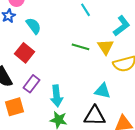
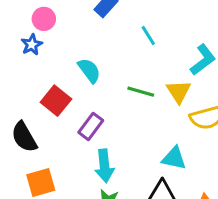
cyan semicircle: (34, 26) -> (89, 70), moved
purple rectangle: (32, 84) -> (91, 126), moved

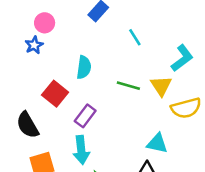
cyan semicircle: (89, 70) -> (84, 67), turned 45
cyan arrow: (104, 166) -> (81, 150), moved

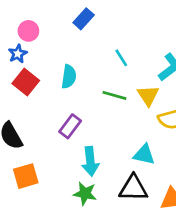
cyan line: (135, 37) -> (121, 58), moved
red square: (55, 94) -> (26, 82), moved
cyan arrow: (81, 150) -> (90, 161), moved

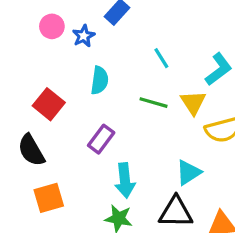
blue star: (18, 54) -> (84, 36), moved
red square: (26, 82) -> (49, 104), moved
cyan triangle: (144, 155) -> (188, 172), turned -45

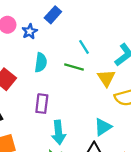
green line: (153, 103) -> (74, 67), moved
purple rectangle: (101, 139) -> (42, 104), turned -30

